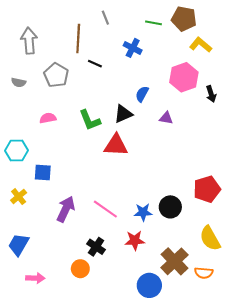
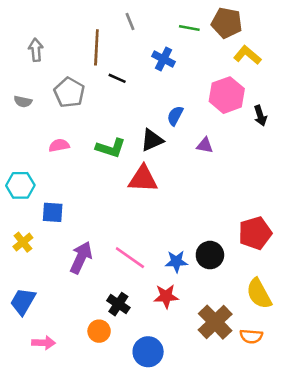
gray arrow: (29, 41) -> (36, 50), size x0.7
green L-shape: (90, 120) -> (111, 148), turned -50
blue circle: (149, 285) -> (148, 352), moved

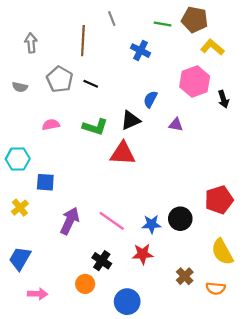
black line: (117, 78) -> (91, 84), moved
brown cross: (215, 322) -> (185, 276), size x0.6

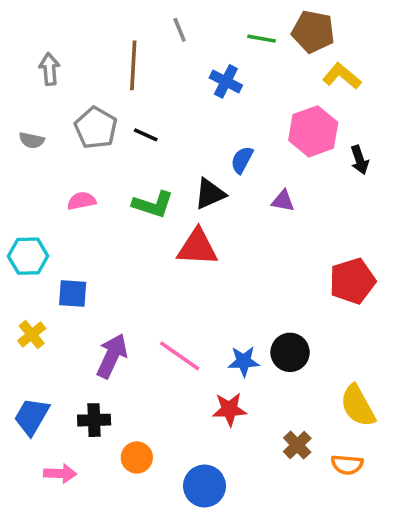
red pentagon: (219, 200) -> (352, 281), moved
black cross: (102, 261) -> (94, 420), moved, turned -36

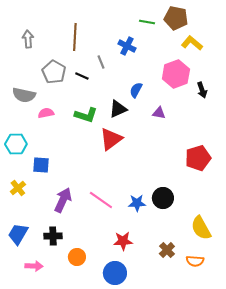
gray line: (180, 30) -> (101, 62), moved
gray semicircle: (32, 140) -> (24, 95), moved, size x1.6
red triangle: (197, 247) -> (111, 139), turned -40
red star: (229, 409) -> (123, 241), moved

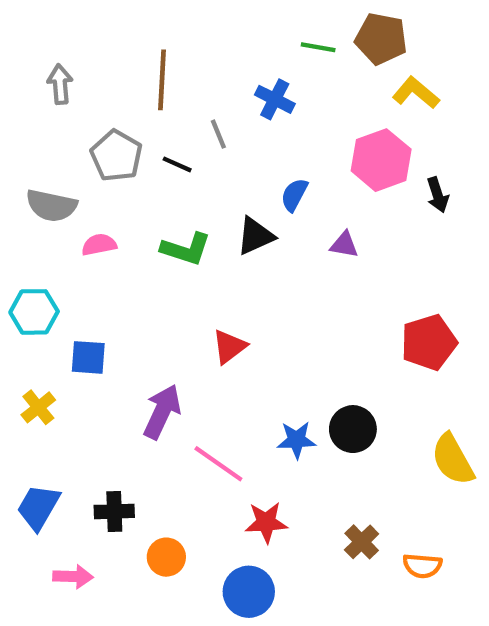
red triangle: (111, 139) -> (229, 347), moved, size x0.7
purple arrow: (63, 200) -> (162, 412), moved
pink line: (101, 200) -> (218, 464), moved
yellow semicircle: (201, 228) -> (453, 459), moved

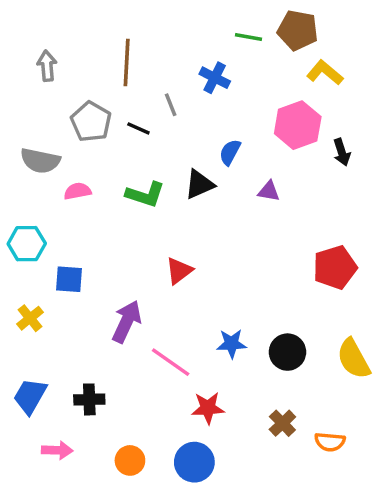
black circle: (353, 429) -> (287, 352), moved
orange circle: (166, 557) -> (130, 460), moved

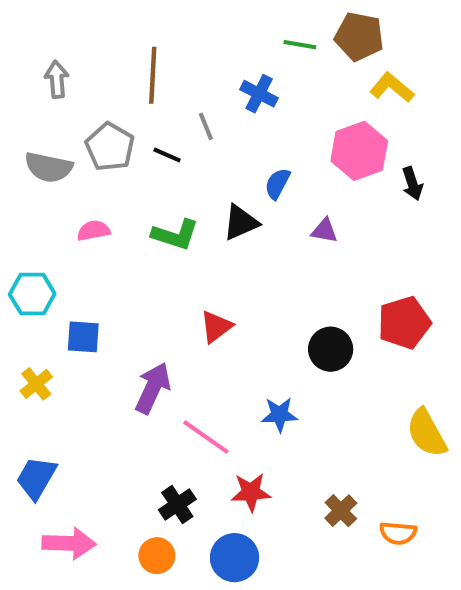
gray semicircle: (40, 161) -> (49, 167), moved
black circle: (287, 352) -> (331, 349), moved
black cross: (89, 399) -> (177, 505), moved, turned -32
pink arrow: (57, 450) -> (69, 543), size x1.4

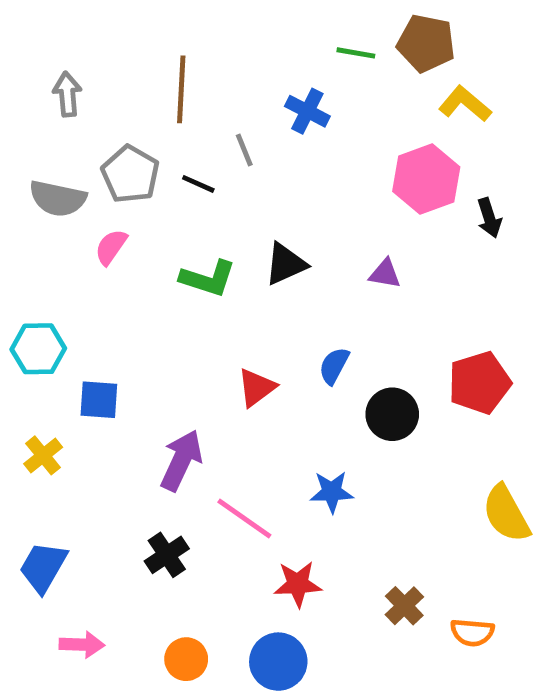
blue semicircle: (277, 184) -> (334, 366), moved
pink semicircle: (93, 231) -> (111, 247), moved, turned -44
black cross: (177, 505) -> (167, 555), moved
pink arrow: (69, 543) -> (82, 645), size x0.7

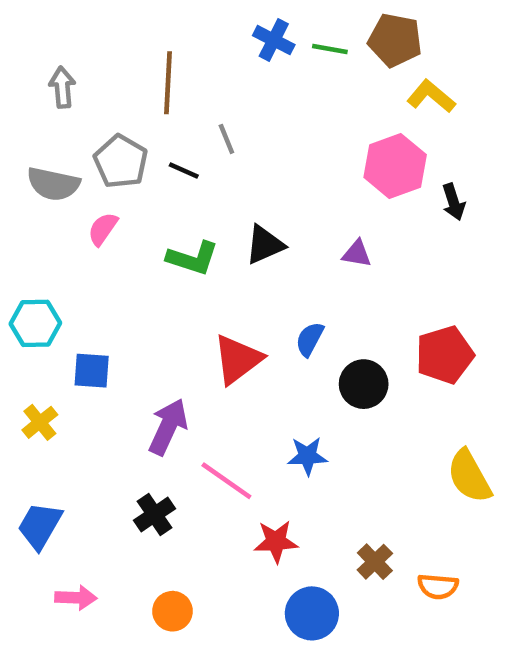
blue cross: (307, 111) -> (274, 40), moved
red triangle: (256, 388) -> (238, 359), size x1.4
blue circle: (278, 662) -> (312, 613), moved

